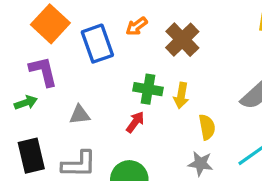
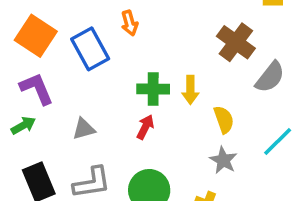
orange arrow: (137, 26) -> (130, 23), turned -60
brown cross: (182, 40) -> (236, 42), moved
gray star: (200, 164) -> (223, 160), turned 30

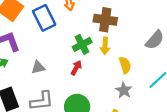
brown cross: (236, 42) -> (105, 20), moved, turned -30
green cross: (153, 89) -> (82, 44), turned -30

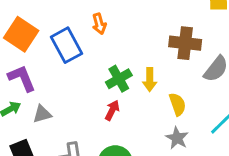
brown cross: (105, 20) -> (185, 43), moved
gray triangle: (38, 67) -> (42, 114), moved

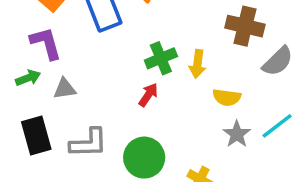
yellow semicircle: (178, 104) -> (227, 97), turned 110
gray star: (177, 138) -> (237, 134), moved

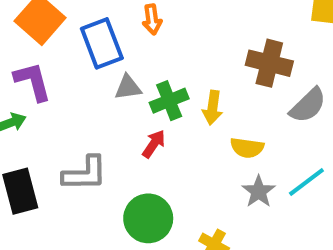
gray triangle: (65, 89) -> (128, 87), moved
gray L-shape: (88, 143) -> (85, 174), moved

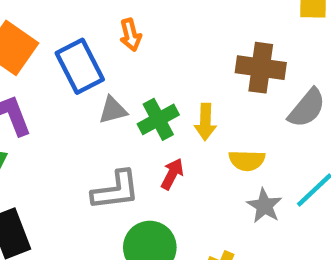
red arrow: (154, 144) -> (172, 174), moved
gray L-shape: (85, 174) -> (116, 190), moved

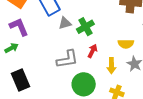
yellow arrow: (205, 122) -> (111, 66), moved

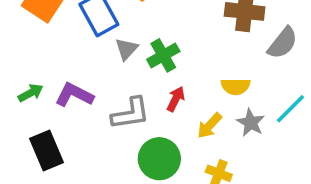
gray triangle: (65, 23) -> (126, 49), turned -32
purple L-shape: (19, 27) -> (74, 95), moved, turned -40
yellow arrow: (111, 66) -> (210, 126), turned 42

